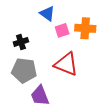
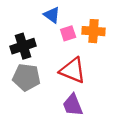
black cross: (21, 42) -> (23, 46), size x1.5
purple trapezoid: (40, 96) -> (73, 105), moved

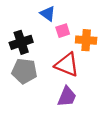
orange cross: (93, 31) -> (86, 40), moved
purple trapezoid: (73, 105) -> (67, 97), turned -135

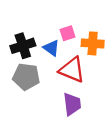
blue triangle: (48, 14) -> (51, 48), moved
purple trapezoid: (67, 97) -> (72, 104), turned -30

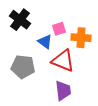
black cross: (23, 46) -> (20, 20), moved, turned -35

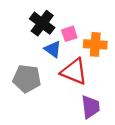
black cross: (20, 20) -> (42, 23), moved
purple trapezoid: (63, 91) -> (91, 107), moved

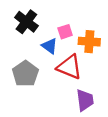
black cross: (42, 23) -> (26, 22), moved
gray pentagon: (27, 79) -> (25, 74), turned 30

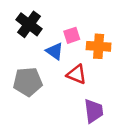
red triangle: (69, 67) -> (77, 74), size x0.7
gray pentagon: (25, 74) -> (28, 82), turned 30

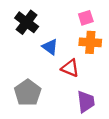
pink square: (72, 35) -> (86, 18), moved
gray pentagon: (28, 82) -> (28, 93), moved, turned -30

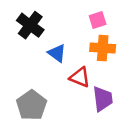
purple trapezoid: (86, 102) -> (103, 99), moved

